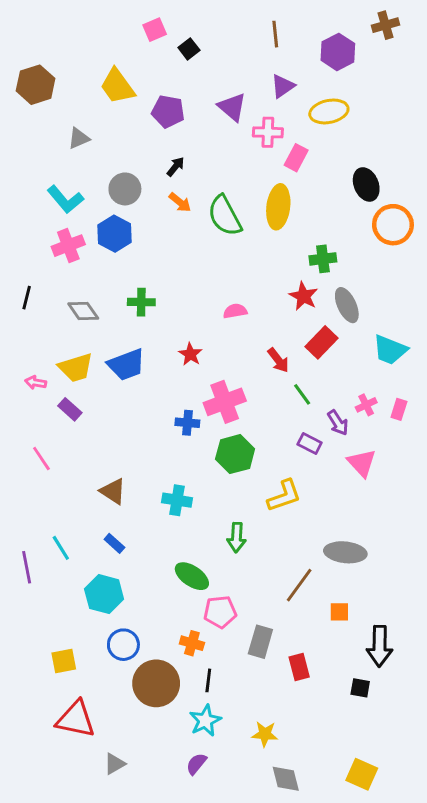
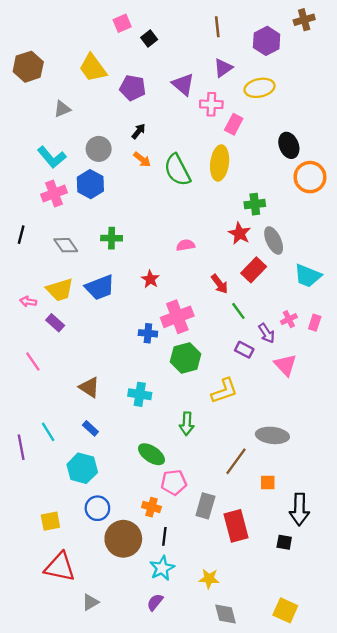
red rectangle: (299, 667) -> (236, 526), size x1.5

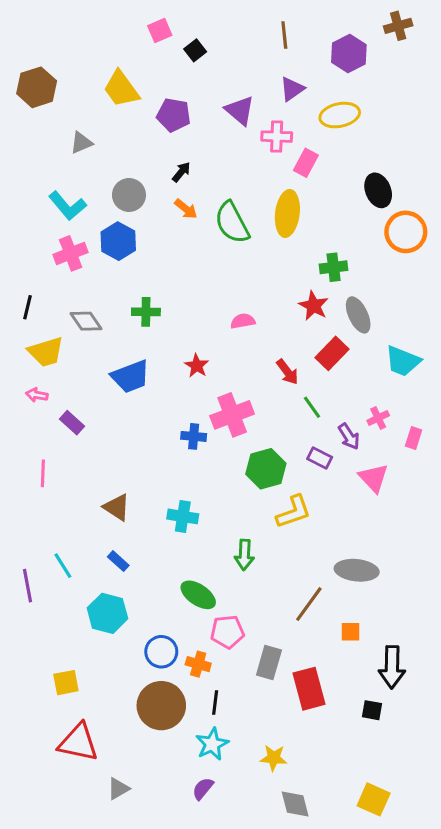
yellow trapezoid: (60, 290) -> (46, 352), moved
pink rectangle: (315, 323) -> (414, 438), moved
green hexagon: (186, 358) -> (266, 469), moved
pink line: (33, 361) -> (43, 473), turned 36
blue circle: (97, 508) -> (161, 652), moved

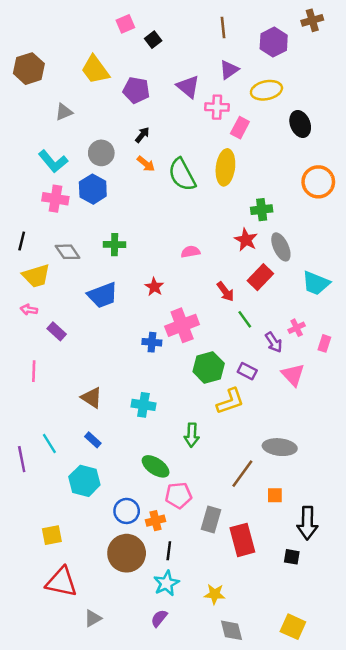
black ellipse: (378, 190) -> (300, 124), moved
pink cross: (71, 253) -> (55, 199), turned 30
purple rectangle: (320, 458) -> (247, 371), moved
orange cross: (198, 664) -> (156, 521), turned -30

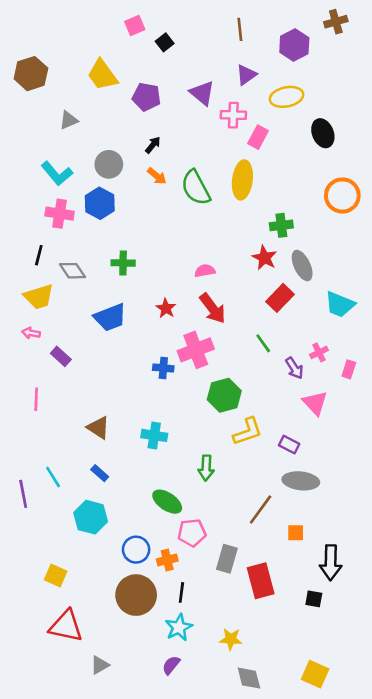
black line: (22, 241) -> (39, 255), moved
red arrow: (225, 292) -> (213, 308), moved, size x1.4
purple rectangle: (247, 371) -> (289, 445), moved
yellow square: (52, 535) -> (56, 576), turned 35

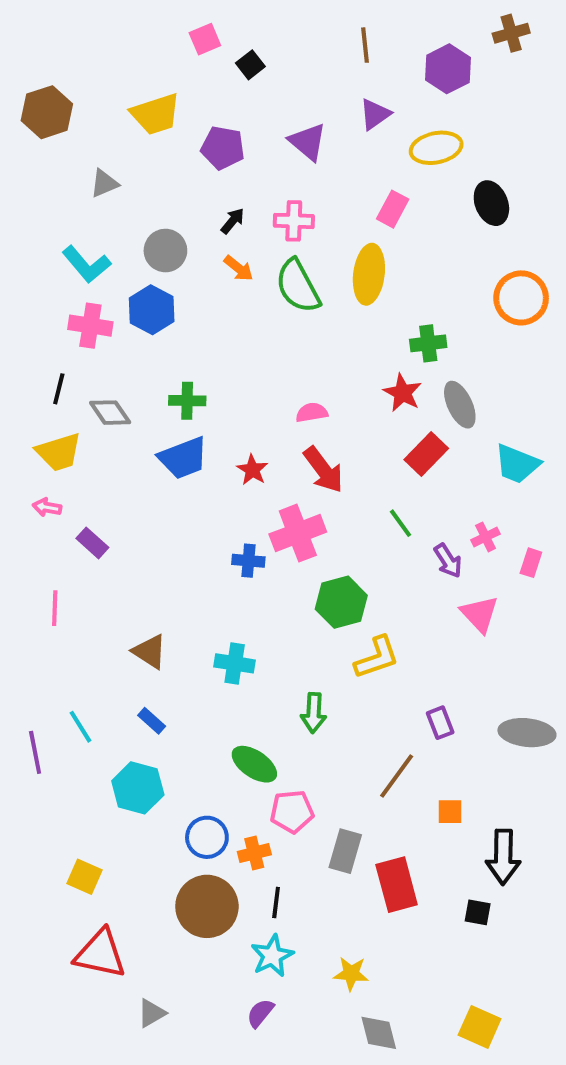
yellow trapezoid: (102, 75) -> (156, 114), turned -72
pink cross: (233, 115) -> (294, 221), moved
blue trapezoid: (110, 317) -> (183, 458), moved
purple rectangle: (289, 445) -> (440, 723), moved, turned 42
gray ellipse: (301, 481) -> (527, 733), moved

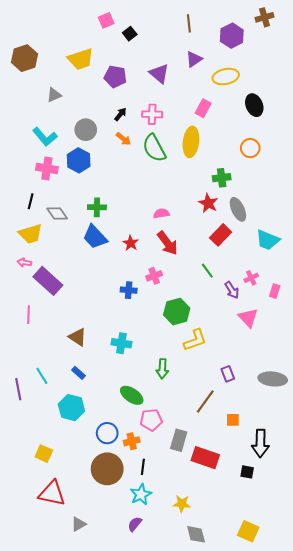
orange circle: (521, 298) -> (250, 148), moved, size x0.7
blue trapezoid: (183, 458) -> (95, 237), turned 68
pink cross: (298, 533) -> (154, 276), size x0.6
purple rectangle: (92, 543) -> (48, 281), size x1.8
red rectangle: (397, 885) -> (205, 458), turned -56

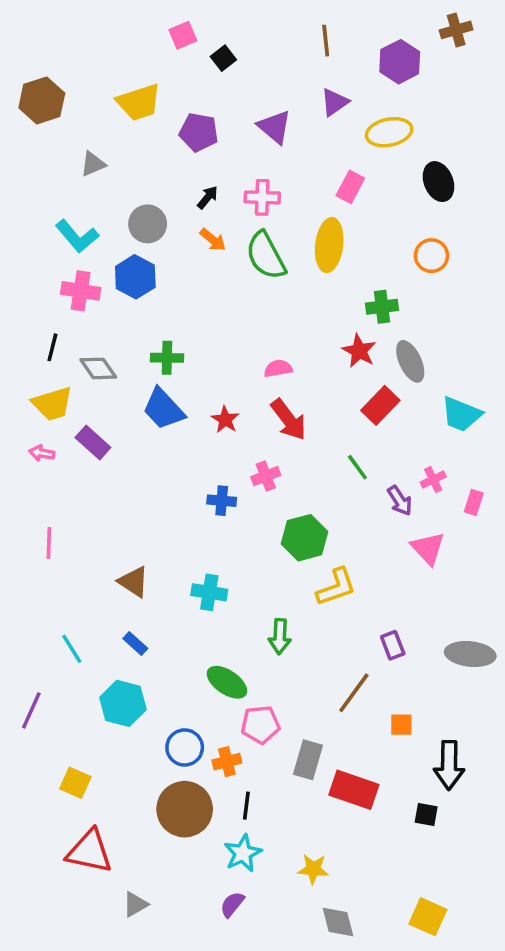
purple rectangle: (48, 281) -> (93, 442), moved, size x0.7
purple line: (18, 389) -> (31, 710), moved, turned 35

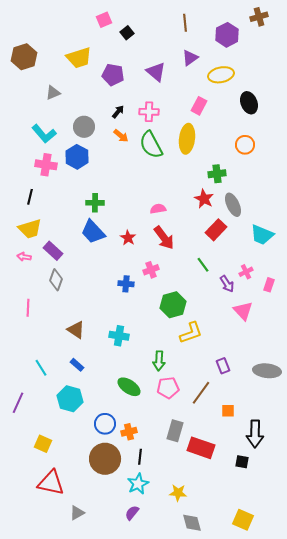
gray diamond: (98, 368) -> (56, 280), moved, turned 55
pink pentagon: (260, 725) -> (168, 388), moved

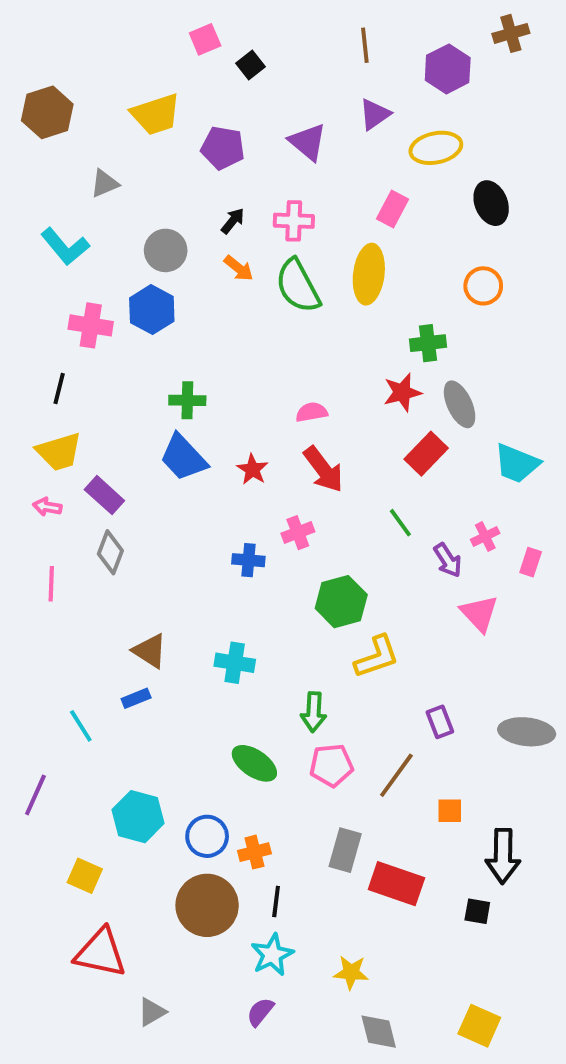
cyan L-shape: (44, 134) -> (65, 246), moved
red star: (204, 199) -> (402, 392), turned 30
pink line: (28, 308) -> (51, 584), moved
blue rectangle: (77, 365) -> (136, 698), moved, turned -64
cyan hexagon: (70, 399) -> (138, 817), moved

